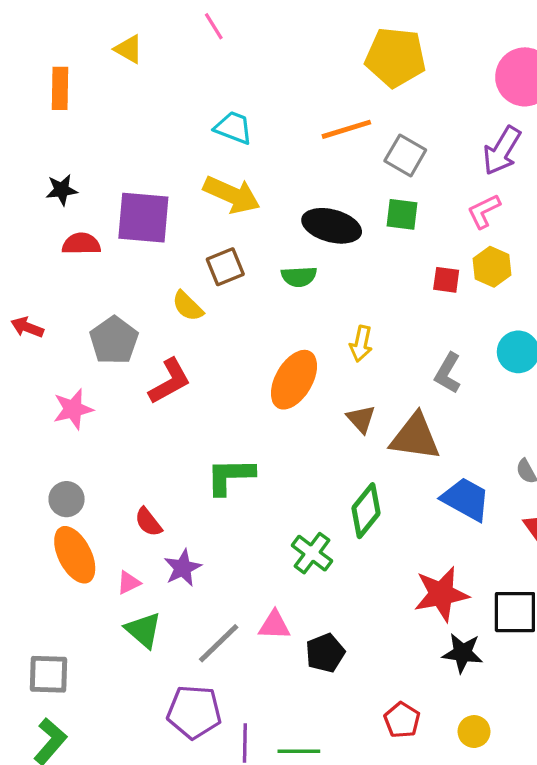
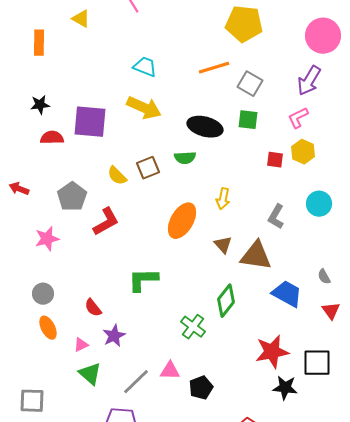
brown square: (225, 267) -> (148, 168), moved
orange ellipse: (75, 555) -> (48, 328), size x0.7

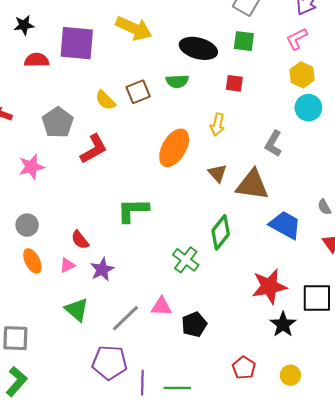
red square: (275, 160) -> (234, 83), moved
cyan circle: (319, 204) -> (308, 108), moved
pink triangle: (81, 345) -> (67, 265), moved
black star: (285, 388) -> (283, 324), turned 30

